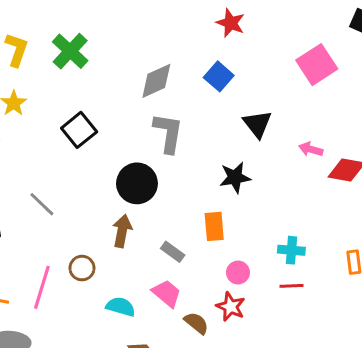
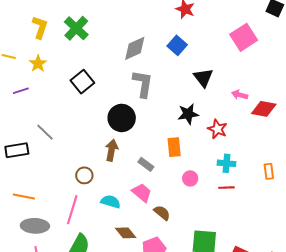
gray line: (42, 204) -> (45, 132), moved
pink line: (42, 287) -> (72, 210), moved
red star: (231, 307) -> (217, 129), moved

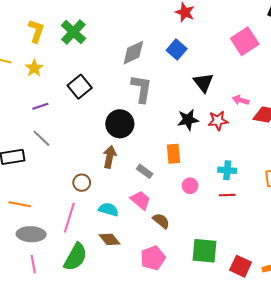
purple line: (21, 91) -> (40, 106), moved
red star: (217, 129) -> (218, 121), moved, turned -30
brown diamond: (126, 233) -> (110, 239), moved

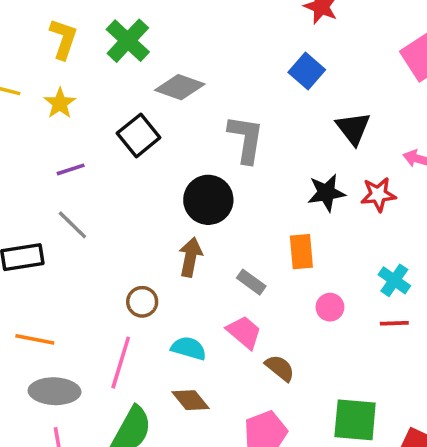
gray diamond: (133, 53) -> (180, 87), moved, turned 44
cyan cross: (227, 170) -> (394, 280), turned 30

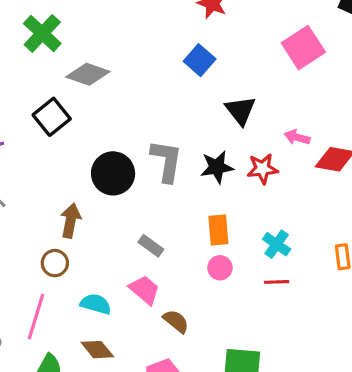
gray L-shape: (246, 139) -> (167, 161), moved
orange rectangle: (301, 252) -> (218, 230), moved
brown arrow: (190, 257) -> (71, 221), moved

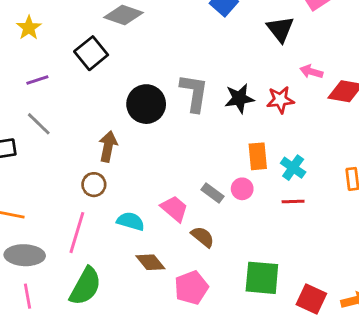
black triangle: (240, 110) -> (280, 29), moved
orange rectangle: (218, 230) -> (258, 156), moved
gray rectangle: (151, 246) -> (213, 193), moved
brown diamond: (97, 350) -> (150, 262), moved

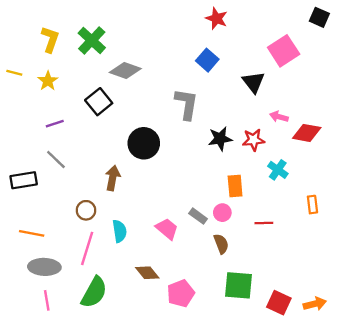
gray L-shape: (194, 93) -> (187, 104), moved
cyan cross: (293, 168) -> (278, 170), moved
brown circle: (94, 185) -> (86, 210), moved
cyan semicircle: (131, 221) -> (120, 231), moved, turned 65
brown semicircle: (203, 237) -> (221, 244), moved, turned 30

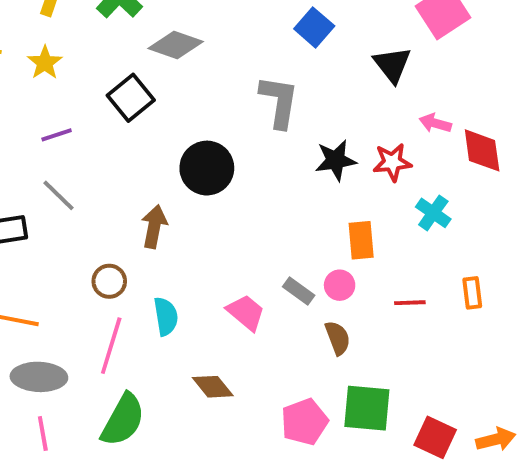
red diamond: (307, 133) -> (482, 150), turned 72
orange rectangle: (312, 205) -> (472, 293), moved
pink pentagon: (181, 293) -> (304, 422), moved

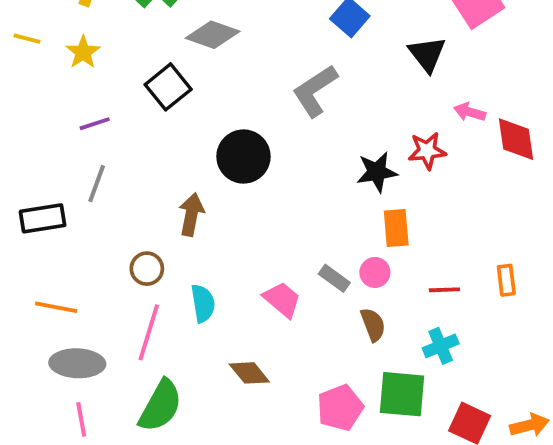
gray L-shape: (279, 102) -> (315, 91), turned -132
black star: (336, 160) -> (377, 172), moved
gray line: (58, 195) -> (97, 184), turned 66
cyan cross: (433, 213) -> (441, 346), moved, turned 32

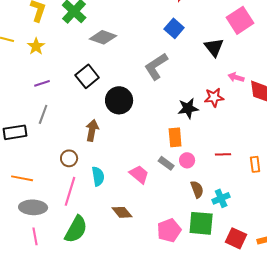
black square: (168, 87) -> (87, 76), moved
orange rectangle: (396, 228) -> (175, 137), moved
red line: (444, 290) -> (223, 154), moved
brown semicircle: (373, 325) -> (197, 189), moved

